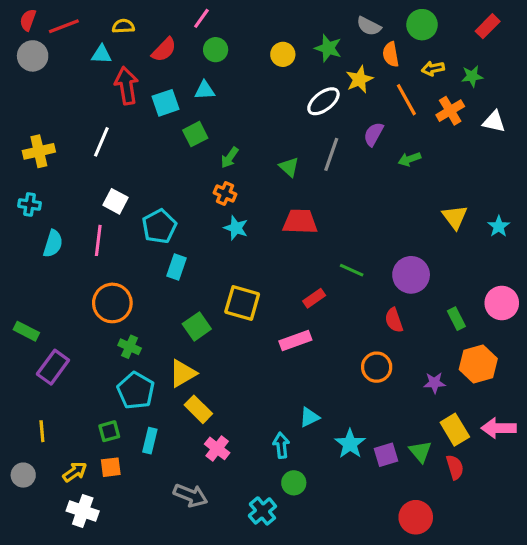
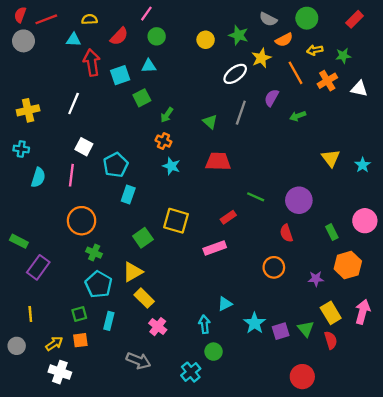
orange semicircle: (391, 54) -> (284, 40), turned -108
pink arrow: (499, 428) -> (363, 312), turned 105

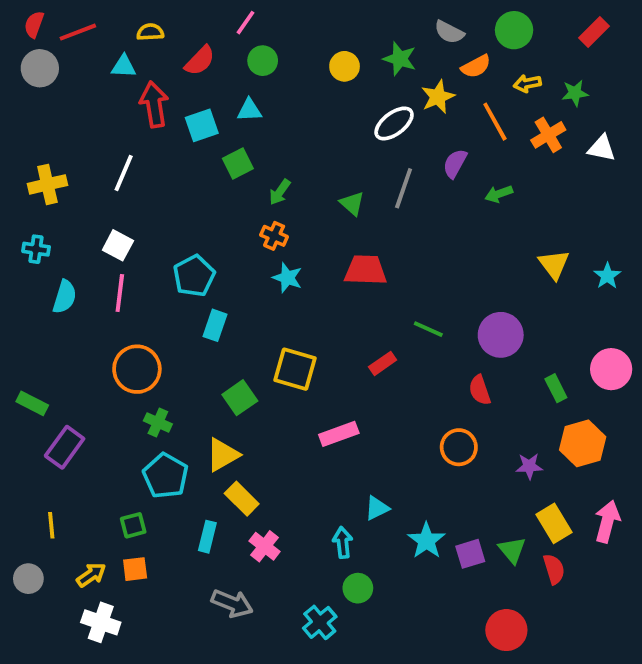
white square: (84, 147) -> (118, 245), moved
pink rectangle: (215, 248) -> (339, 434), moved
cyan rectangle: (109, 321) -> (207, 537), moved

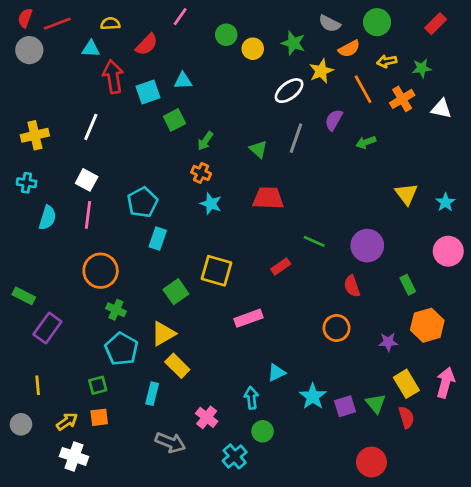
green circle: (263, 61) -> (226, 35), moved
pink circle: (611, 369) -> (448, 251), moved
pink cross: (265, 546) -> (207, 417), moved

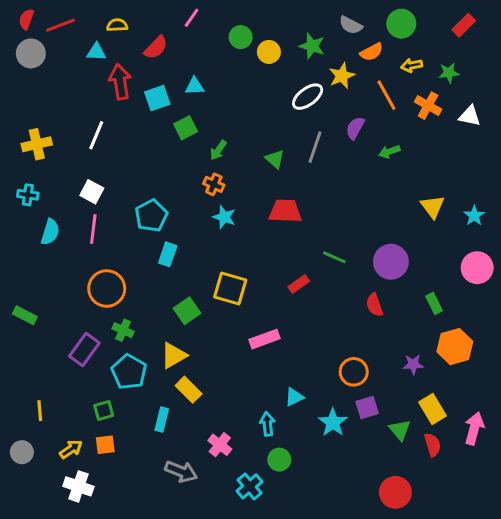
orange cross: (402, 99) -> (428, 106), turned -30
purple rectangle: (47, 328) -> (84, 350), moved
orange circle: (337, 328) -> (354, 372), moved
pink arrow: (445, 382) -> (474, 428), moved
purple square: (345, 406) -> (367, 408), moved

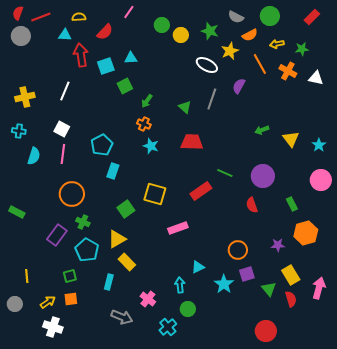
white ellipse: (308, 97) -> (207, 65), turned 65
green arrow: (389, 152) -> (262, 130), moved
red rectangle: (299, 284) -> (201, 191), size x1.5

